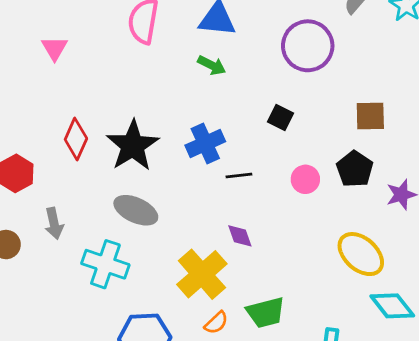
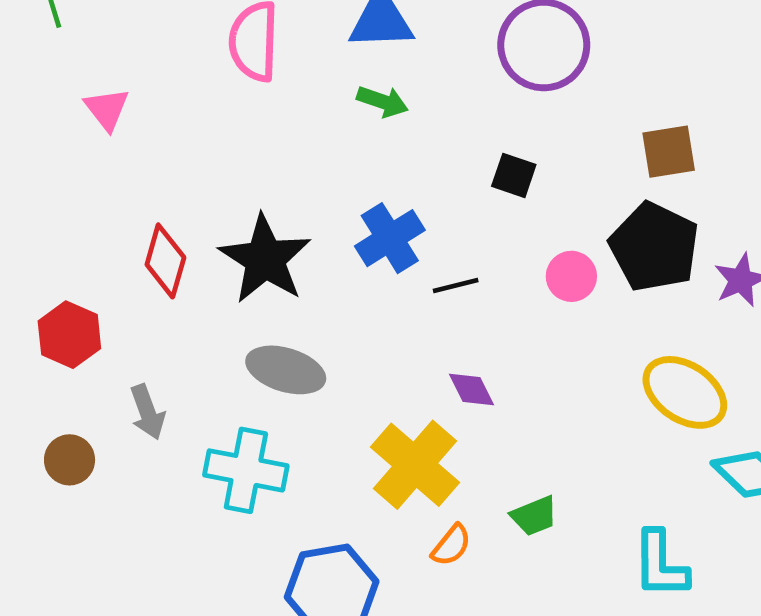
black pentagon: (355, 169) -> (654, 247), size x1.4
green trapezoid: (266, 312) -> (534, 516), size x0.7

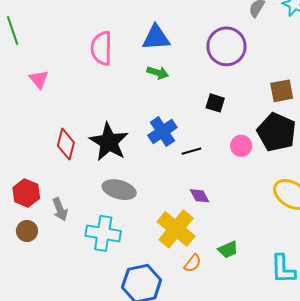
red hexagon: (69, 335) -> (26, 193), moved

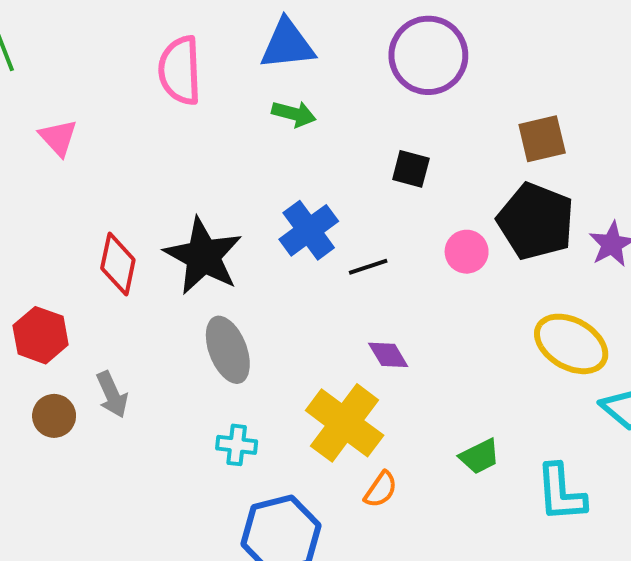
gray ellipse: (119, 190) -> (228, 350), turned 56
red hexagon: (26, 193) -> (41, 335), moved
brown circle: (27, 231) -> (54, 416), moved
cyan cross: (103, 233) -> (237, 445), moved, size x0.6
green trapezoid: (228, 250) -> (480, 456), moved

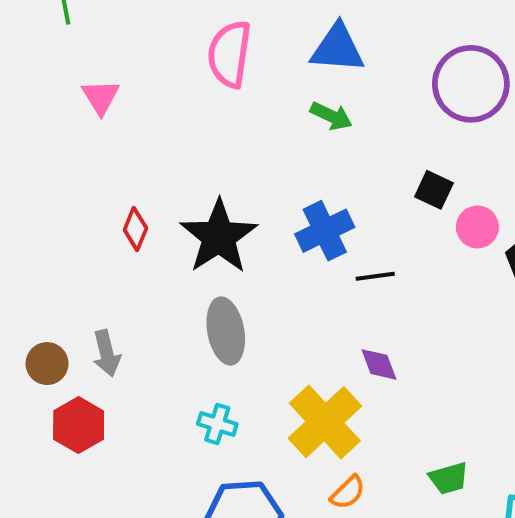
pink circle: (467, 252) -> (477, 227), moved
red diamond: (118, 264) -> (135, 229), size x0.7
red hexagon: (41, 335) -> (79, 425), moved

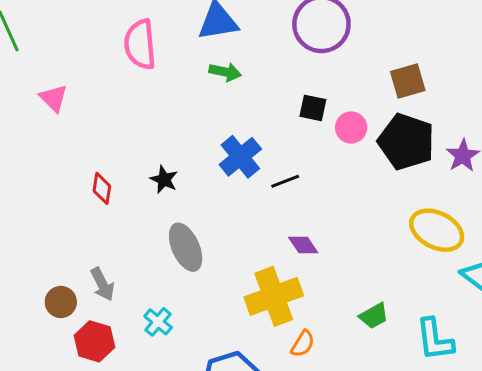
black star: (219, 237) -> (164, 180), size x0.5
yellow cross: (325, 422) -> (274, 296), turned 36
cyan cross: (217, 424) -> (158, 322), moved, turned 36

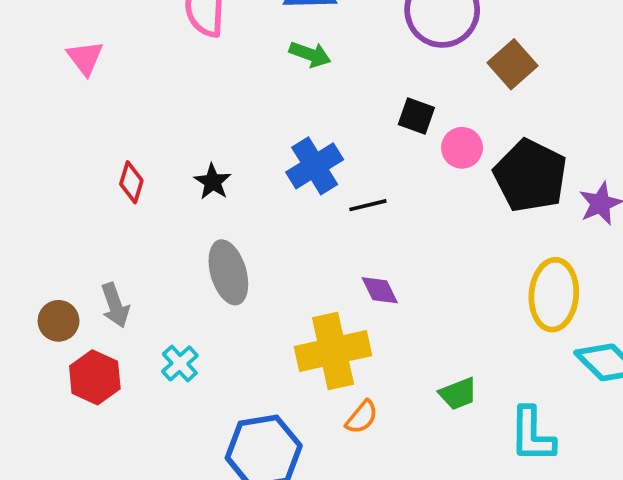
brown square: (408, 81) -> (512, 64), moved, turned -33
yellow ellipse: (437, 230) -> (554, 295), turned 60

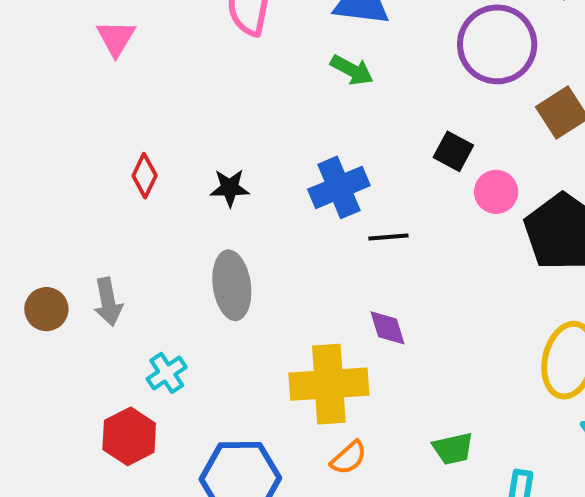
black star: (213, 182) -> (230, 188), turned 30
red hexagon: (95, 377) -> (129, 436), moved

